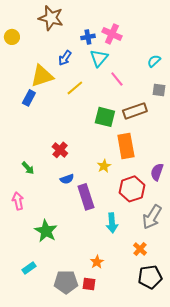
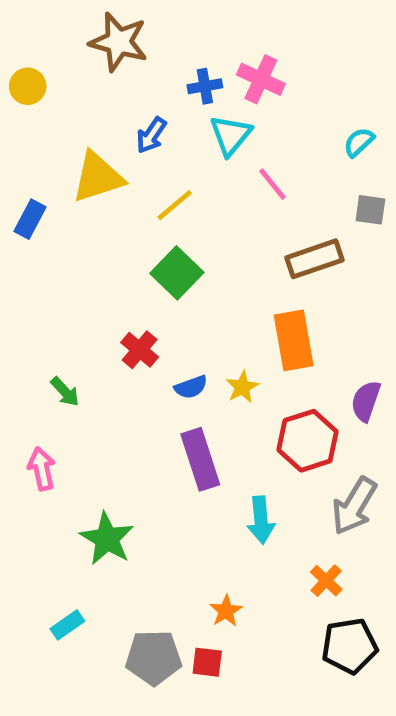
blue rectangle: (29, 98) -> (30, 219), moved
green square: (105, 117) -> (177, 273), moved, turned 30
blue semicircle: (67, 179) -> (191, 387), moved

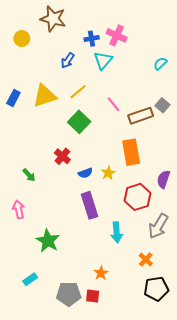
yellow circle: (28, 86) -> (22, 39), moved
yellow triangle: (98, 177) -> (45, 96), moved
pink line: (273, 184) -> (113, 104), moved
gray square: (370, 210) -> (162, 105), moved, turned 32

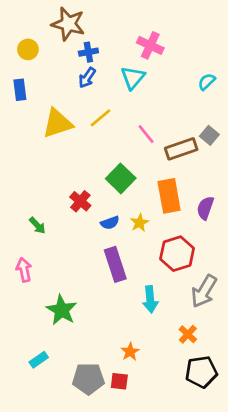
blue cross: (92, 39) -> (88, 52), moved
blue rectangle: (13, 98) -> (20, 90), moved, turned -35
green square: (79, 122) -> (121, 178), moved
purple semicircle: (163, 179) -> (205, 208), moved

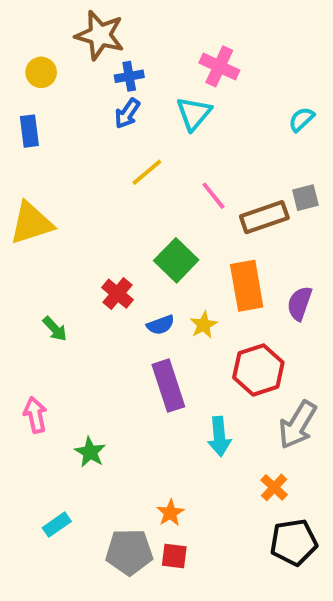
yellow triangle: (58, 123) -> (31, 223), moved
gray square: (209, 135) -> (305, 198), turned 36
pink arrow: (24, 270) -> (35, 415), moved
green star: (62, 310) -> (90, 452), size x0.7
orange star: (130, 352) -> (170, 513), moved

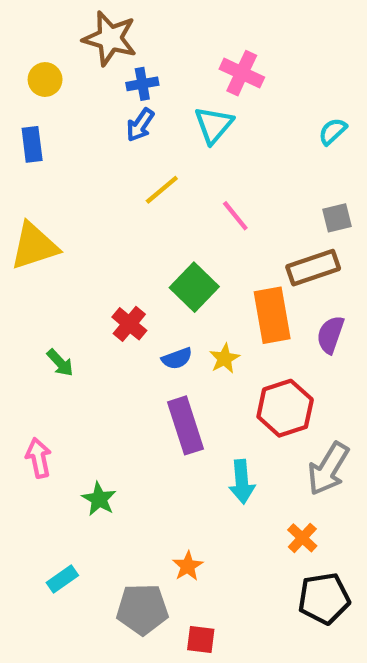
brown rectangle: (264, 217) -> (313, 268), moved
red square: (174, 556) -> (201, 640), moved

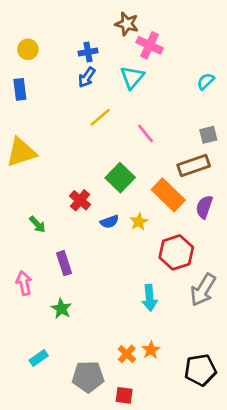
brown star: (110, 38) -> (127, 24), moved, size x0.7
orange rectangle: (272, 315) -> (168, 195), turned -36
purple rectangle: (186, 425) -> (64, 263), moved, size x0.7
orange cross: (302, 538) -> (127, 354), moved
orange star: (188, 566) -> (151, 350), moved

